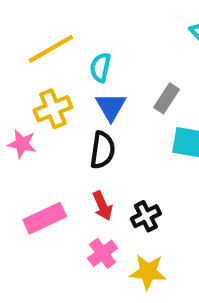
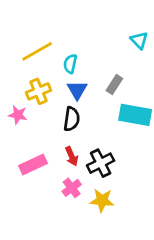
black cross: (146, 216) -> (101, 163), size x1.4

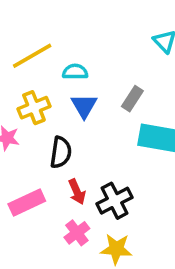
cyan semicircle: (70, 64) -> (75, 72), turned 78
black semicircle: (72, 119) -> (61, 152), moved

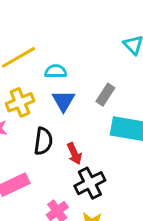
red arrow: (77, 192) -> (74, 154), moved

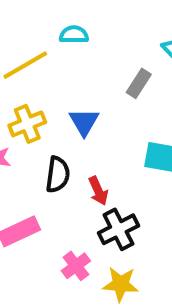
cyan semicircle: (56, 71) -> (74, 35), moved
gray rectangle: (105, 95) -> (139, 83), moved

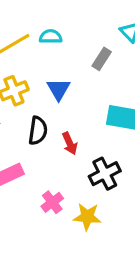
cyan semicircle: (74, 35) -> (51, 37), moved
black cross: (118, 229) -> (105, 174), moved

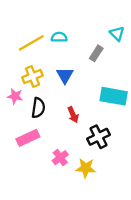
black semicircle: (38, 131) -> (38, 108), moved

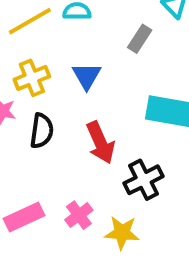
red arrow: (73, 115) -> (100, 143), size x1.5
pink rectangle: (28, 138) -> (24, 217), moved

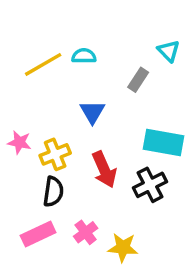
yellow cross: (32, 78) -> (55, 154), moved
black semicircle: (42, 131) -> (53, 192), moved
black cross: (144, 180) -> (150, 185), moved

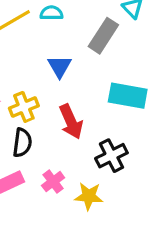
gray rectangle: (138, 80) -> (103, 36), size x1.5
black cross: (150, 185) -> (111, 156), moved

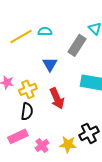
black cross: (111, 156) -> (89, 133), moved
pink cross: (53, 182) -> (42, 145), moved

